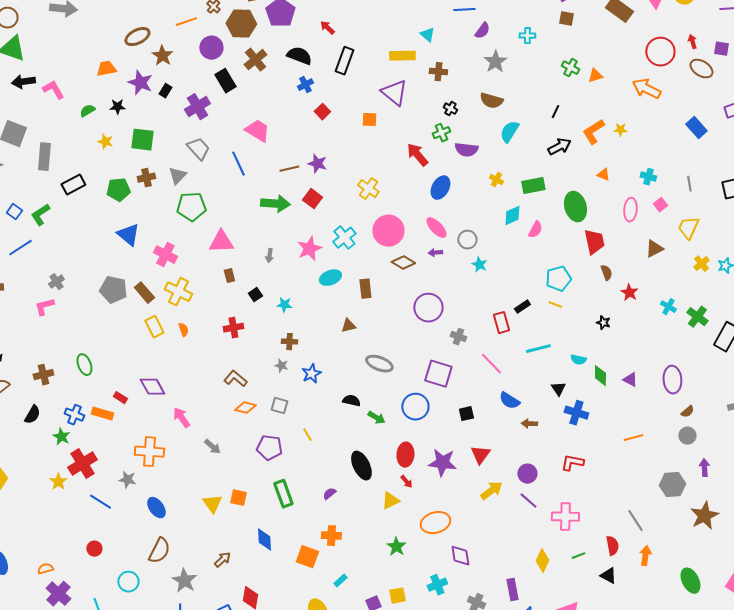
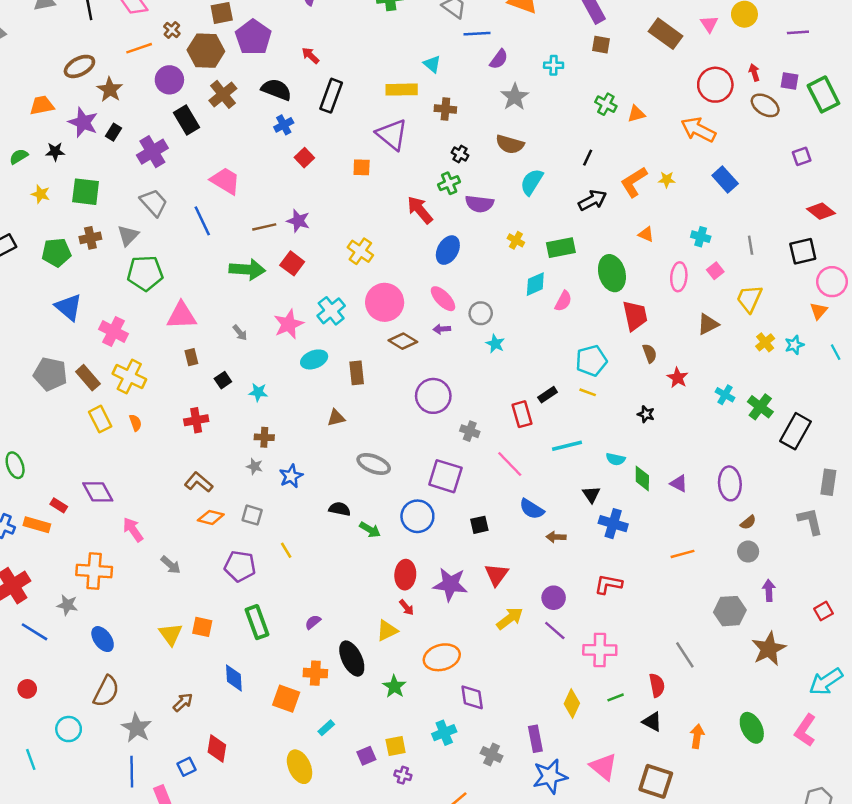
blue rectangle: (696, 128) -> (725, 180), moved
gray arrow: (269, 256) -> (240, 333), turned -48
black ellipse: (361, 466) -> (352, 659), moved
orange arrow: (645, 556) -> (697, 736), moved

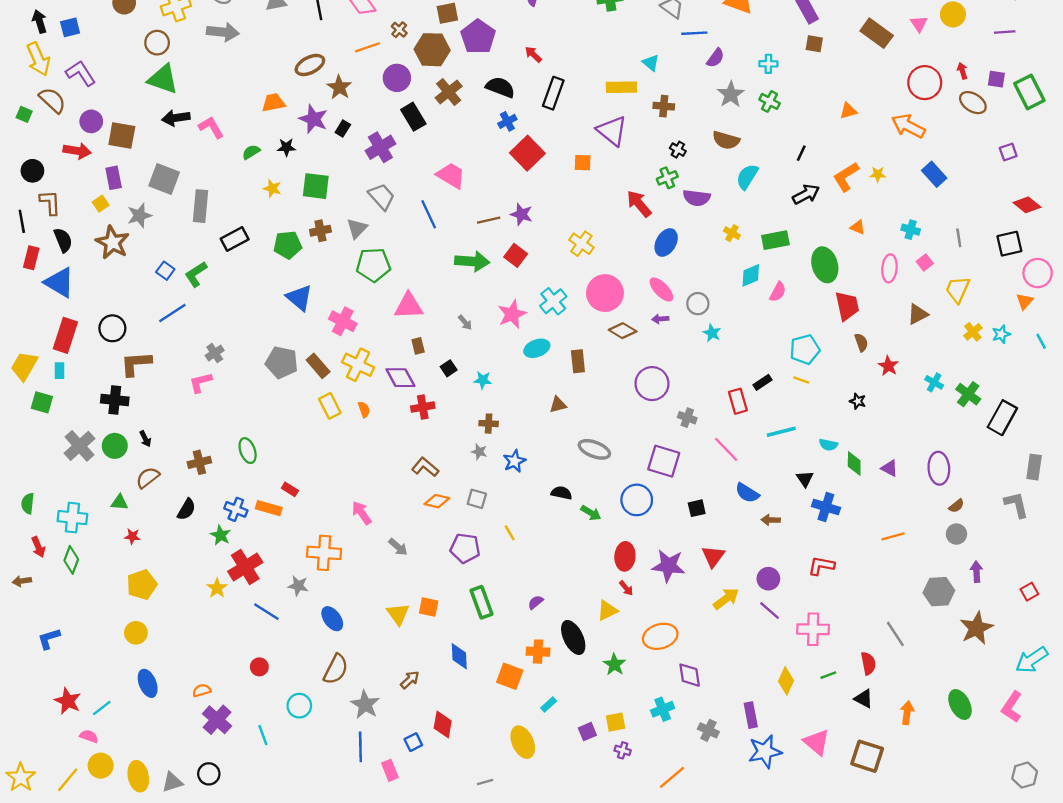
green cross: (606, 104) -> (770, 101), moved
red square: (304, 158) -> (527, 153), size x1.8
purple diamond: (98, 492) -> (400, 378), moved

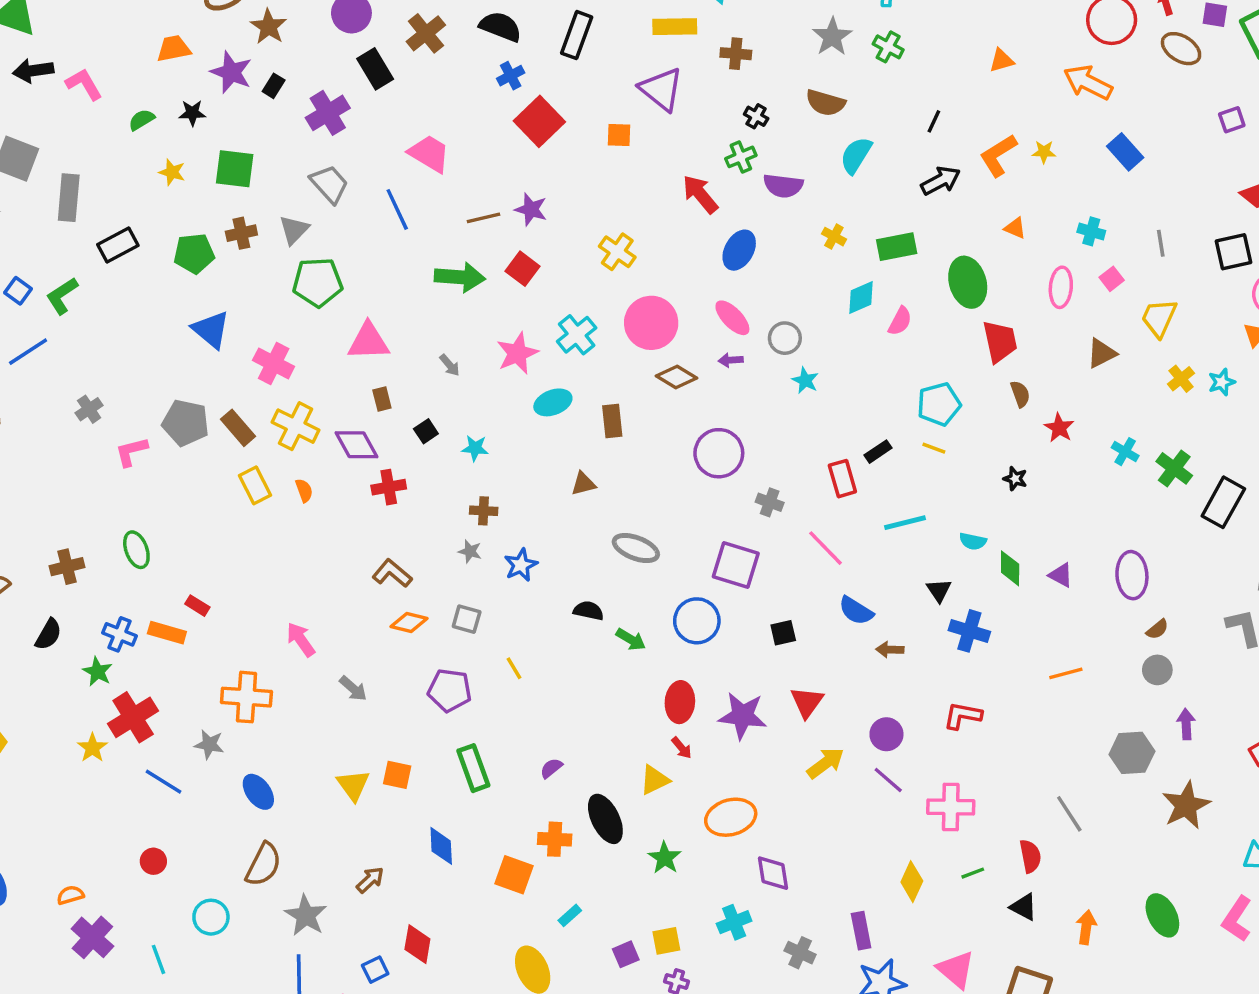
pink L-shape: (201, 382) -> (131, 452), moved

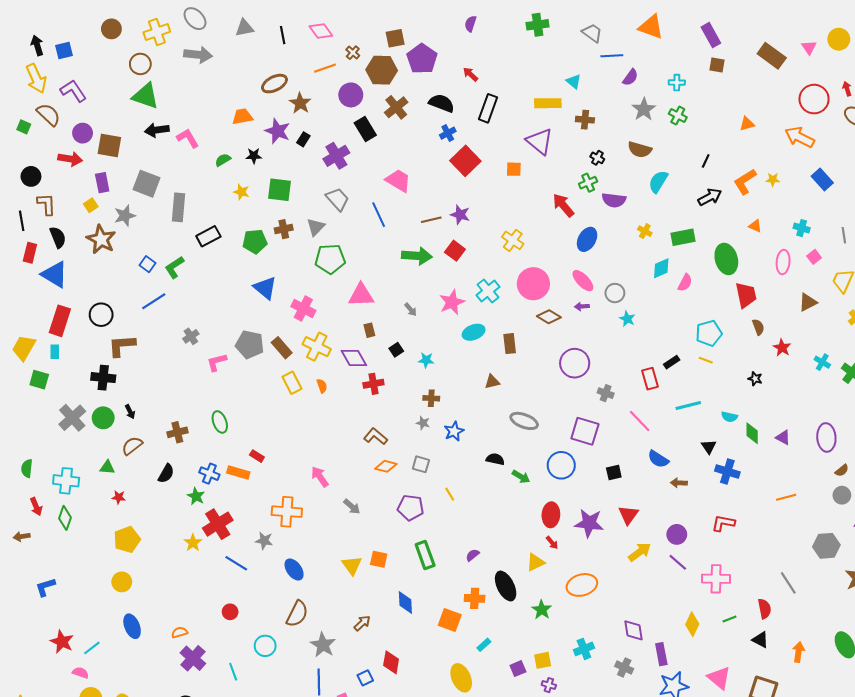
purple diamond: (773, 873) -> (633, 630), moved

